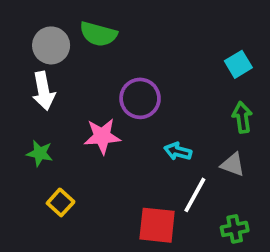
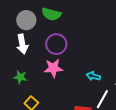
purple circle: (140, 98) -> (56, 44), moved

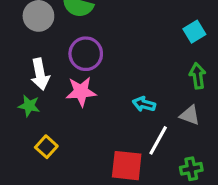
white arrow: (22, 44) -> (40, 74), moved

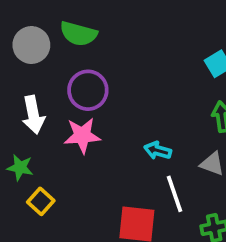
green star: (29, 106) -> (20, 167), moved
white line: (158, 140) -> (175, 194), turned -48

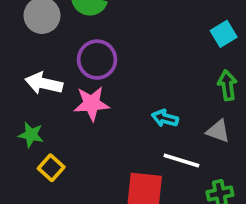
white arrow: (33, 115) -> (44, 83), turned 114
white line: (175, 194) -> (181, 160), turned -54

